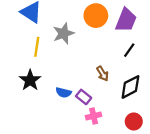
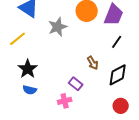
yellow line: (37, 47) -> (18, 39), moved, turned 42
blue semicircle: (64, 93) -> (30, 90), moved
pink cross: (94, 116) -> (65, 101), moved

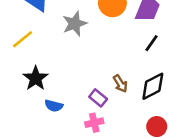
brown arrow: (93, 63) -> (120, 84), moved
blue semicircle: (30, 90) -> (54, 106), moved
pink cross: (65, 101) -> (94, 123), moved

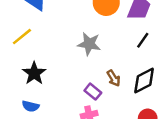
gray star: (75, 24) -> (89, 44), moved, turned 30
blue semicircle: (54, 106) -> (31, 106), moved

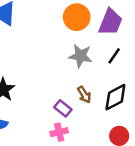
gray star: (89, 44) -> (80, 56), moved

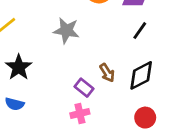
gray star: (80, 56) -> (66, 31), moved

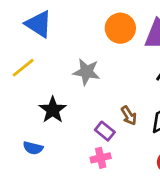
black star: (19, 67) -> (53, 110), moved

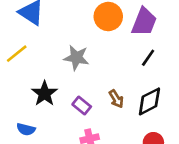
purple rectangle: (105, 131) -> (82, 105), moved

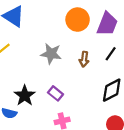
black star: (45, 94) -> (25, 96), moved
brown arrow: (116, 99) -> (84, 59), moved, turned 40

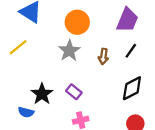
orange circle: (78, 20) -> (77, 22), moved
gray star: (51, 54) -> (69, 51), turned 30

